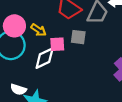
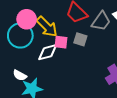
yellow arrow: (38, 30) -> (47, 27), size x1.6

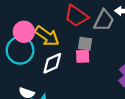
pink square: (61, 42) -> (83, 56), moved

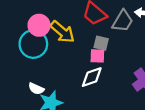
white diamond: (52, 63) -> (92, 77), moved

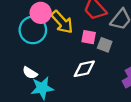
gray square: (101, 43) -> (105, 45), moved
pink square: (97, 56) -> (89, 37), moved

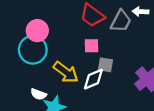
yellow arrow: (62, 22) -> (66, 72), moved
gray square: (105, 45) -> (106, 65), moved

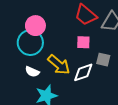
gray square: (106, 65) -> (103, 60), moved
white semicircle: (38, 94) -> (32, 72), moved

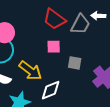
white diamond: (83, 72) -> (51, 90), moved

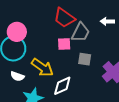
white arrow: (98, 16) -> (107, 21), moved
gray trapezoid: (80, 24) -> (81, 32), moved

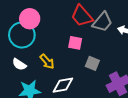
gray trapezoid: (81, 32) -> (102, 22), moved
yellow arrow: (42, 67) -> (47, 62), size x0.7

